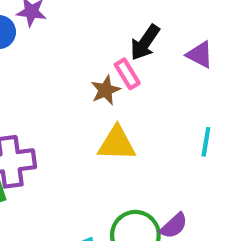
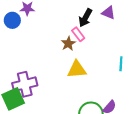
purple triangle: (200, 55) -> (108, 13), moved

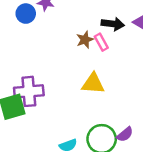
black arrow: (85, 18) -> (113, 24), turned -120
brown star: (68, 44) -> (85, 40), moved

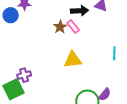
purple cross: (29, 91) -> (24, 75), size x0.6

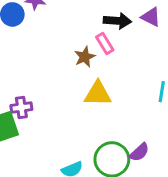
brown star: (60, 27) -> (85, 57), moved

